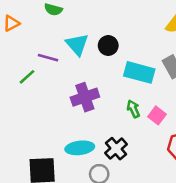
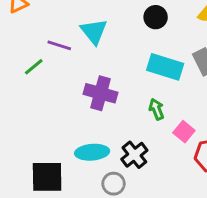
black circle: (108, 46) -> (156, 17), moved
purple cross: (85, 97) -> (100, 93), turned 32
pink square: (157, 115) -> (184, 132), moved

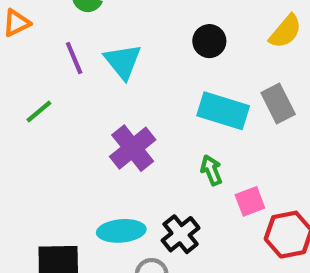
purple line: (59, 45) -> (74, 58), moved, turned 50
purple cross: (100, 93) -> (133, 148), turned 36
pink square: (184, 132) -> (250, 201), turned 30

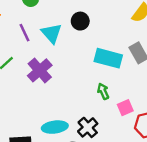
black circle: (209, 41) -> (80, 21), moved
purple cross: (133, 148) -> (40, 70), moved

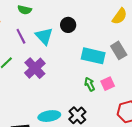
pink square: (125, 108) -> (108, 84), moved

